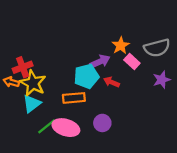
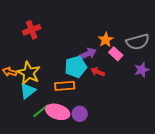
red cross: (23, 67) -> (32, 30), moved
purple circle: (102, 123) -> (80, 114), moved

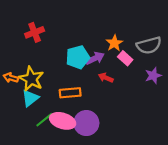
cyan pentagon: (76, 67) -> (78, 57), moved
purple circle: (80, 114) -> (86, 123), size x1.5

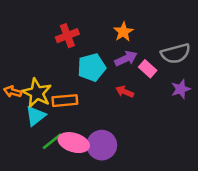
red cross: (35, 32) -> (67, 36), moved
orange star: (114, 43) -> (123, 32), moved
purple arrow: (95, 58) -> (126, 59), moved
orange rectangle: (70, 93) -> (65, 101), moved

